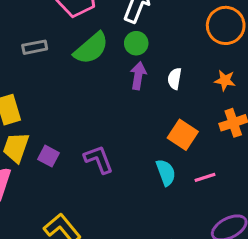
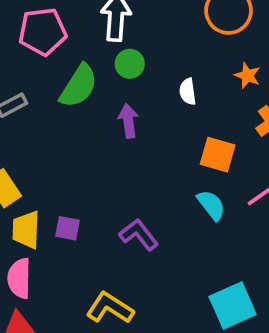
purple arrow: (138, 76) -> (128, 121), moved
orange star: (225, 80) -> (247, 75), turned 30
purple L-shape: (99, 159) -> (139, 235), moved

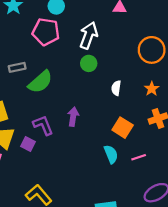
green semicircle: (79, 86) -> (40, 82), moved
purple arrow: (128, 121) -> (73, 117), moved
purple L-shape: (139, 235) -> (43, 125), moved

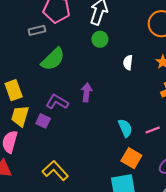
gray rectangle: (17, 67) -> (37, 30), moved
purple L-shape: (43, 125) -> (57, 102), turned -35
orange square: (123, 128) -> (131, 158), moved

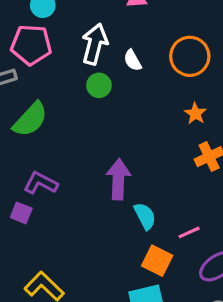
white semicircle: (128, 63) -> (133, 60), moved, turned -32
purple arrow: (86, 92) -> (118, 179), moved, size x1.4
pink line: (153, 130) -> (189, 232), moved

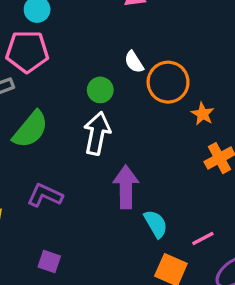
white arrow: (95, 44) -> (97, 133), moved
orange circle: (190, 56) -> (168, 82), moved
purple square: (21, 213) -> (49, 262), moved

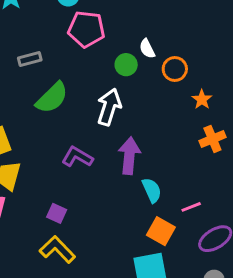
pink pentagon: (27, 51) -> (86, 29), moved
orange circle: (168, 82) -> (175, 69), size x0.7
green circle: (100, 90) -> (126, 65), moved
purple L-shape: (45, 195) -> (77, 157), moved

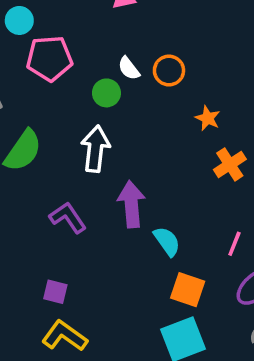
orange circle: (175, 69) -> (169, 71), moved
purple L-shape: (77, 157) -> (68, 218), turned 36
pink line: (191, 207) -> (234, 244), moved, turned -36

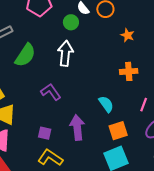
orange cross: (230, 164) -> (129, 71), moved, turned 30
purple arrow: (131, 204) -> (77, 127), moved
orange square: (188, 290) -> (118, 131), turned -36

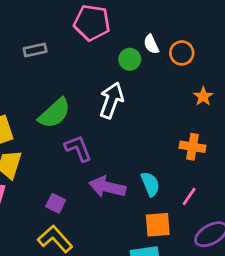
green semicircle: (25, 55) -> (55, 113), moved
pink line: (144, 105) -> (189, 196), moved
purple arrow: (77, 127) -> (107, 187), moved, turned -85

